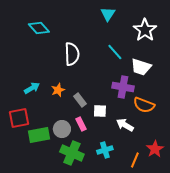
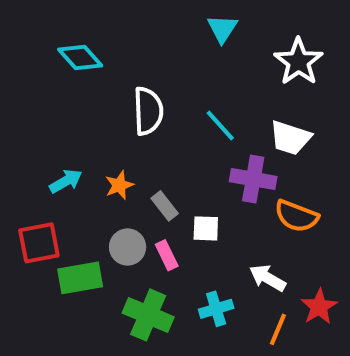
cyan line: (115, 52) -> (220, 125), moved
white arrow: (125, 125) -> (268, 278), moved
gray circle: (62, 129) -> (128, 247), moved

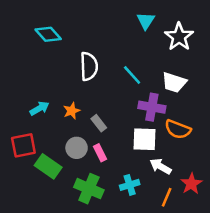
cyan triangle: (222, 29) -> (146, 21), moved
white square: (206, 228) -> (144, 139), moved, size x1.5
green rectangle: (80, 278) -> (48, 166), turned 45

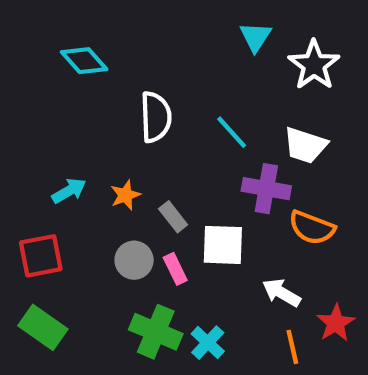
white square: (144, 139) -> (223, 245), moved
green rectangle: (48, 166) -> (43, 327), moved
cyan cross: (130, 185) -> (208, 343), moved, turned -30
orange line: (167, 197) -> (292, 347), turned -36

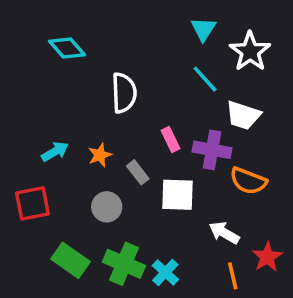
cyan line: (232, 132) -> (205, 79), moved
pink rectangle: (175, 269) -> (171, 140), moved
green rectangle: (43, 327) -> (70, 260), moved

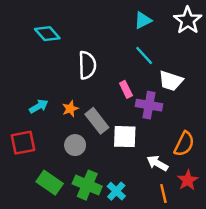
cyan triangle: (203, 29) -> (143, 20), turned 30
white star: (250, 51) -> (188, 20), moved
pink rectangle: (171, 140) -> (126, 89), moved
gray rectangle: (138, 172) -> (97, 121), size x1.5
orange semicircle: (248, 181) -> (184, 144), moved, turned -85

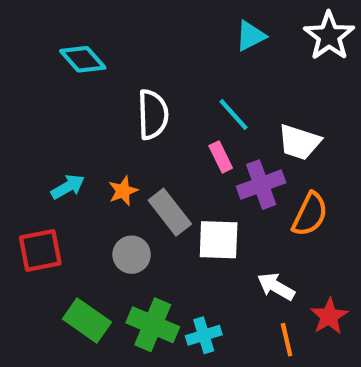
cyan line: (144, 55) -> (233, 114), moved
purple cross: (149, 105) -> (261, 185), turned -30
orange semicircle: (184, 144) -> (310, 214), moved
cyan cross: (116, 191) -> (204, 335), turned 30

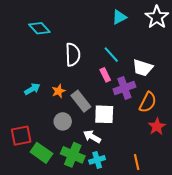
red square: (40, 250) -> (21, 136), moved
white arrow: (276, 286) -> (92, 137), moved
red star: (329, 316) -> (157, 126), moved

